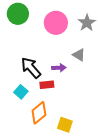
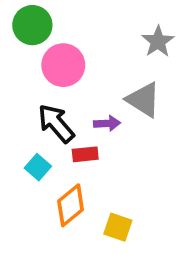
pink circle: (56, 23) -> (63, 65), moved
gray triangle: (79, 55) -> (143, 100), size x1.5

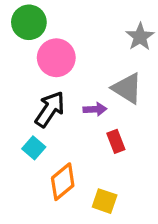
black arrow: (56, 123) -> (50, 109), turned 75
red rectangle: (85, 154) -> (116, 141), moved, turned 75

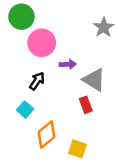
gray triangle: (127, 88) -> (94, 80), moved
black arrow: (50, 109) -> (37, 81), size x0.7
purple arrow: (95, 109) -> (68, 64), moved

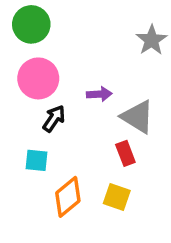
pink circle: (42, 43) -> (38, 78), moved
cyan square: (25, 110) -> (37, 160), turned -35
yellow square: (77, 149) -> (117, 197), moved

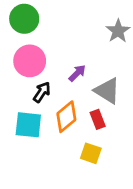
purple arrow: (99, 94) -> (77, 73), turned -42
cyan square: (37, 160) -> (28, 125), size x1.5
orange diamond: (68, 197) -> (66, 117), moved

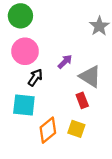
orange diamond: (66, 117) -> (48, 130), moved

